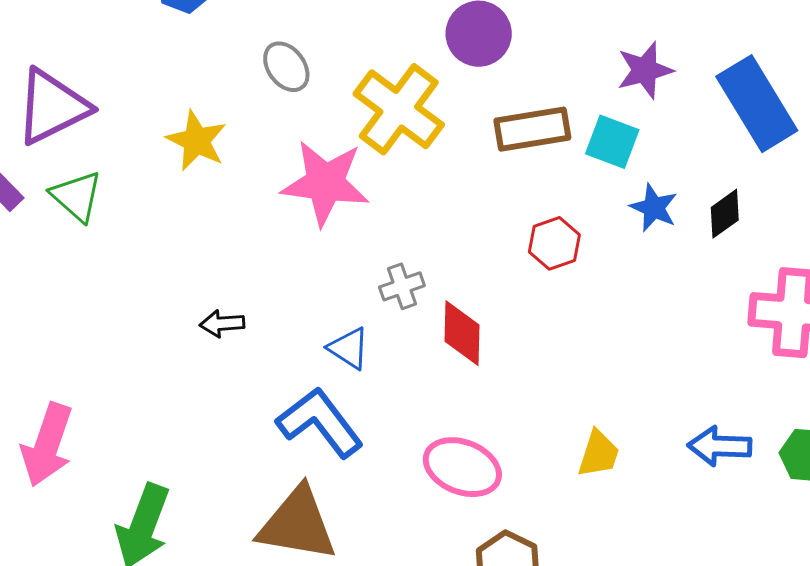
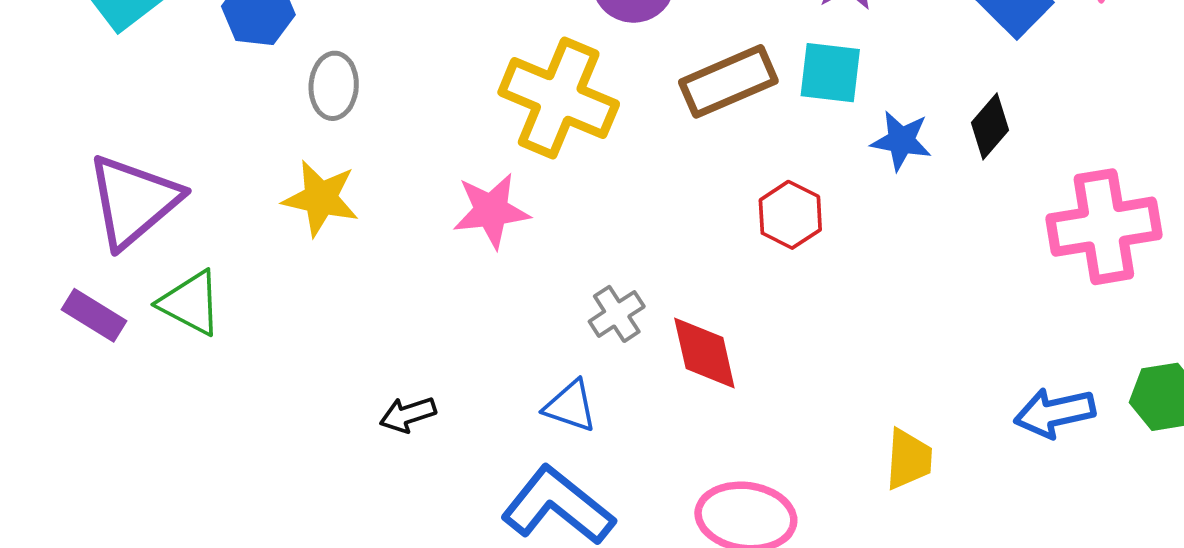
gray ellipse: (286, 67) -> (334, 86), moved, turned 54
pink star: (325, 183) -> (491, 211), size x0.7

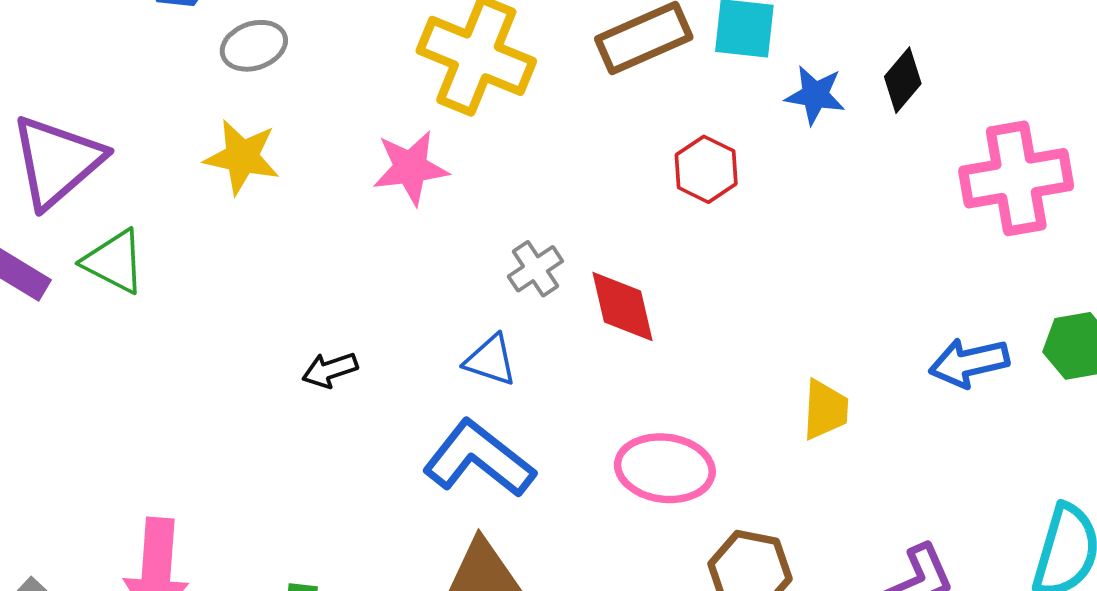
gray ellipse: (334, 86) -> (254, 46), turned 68

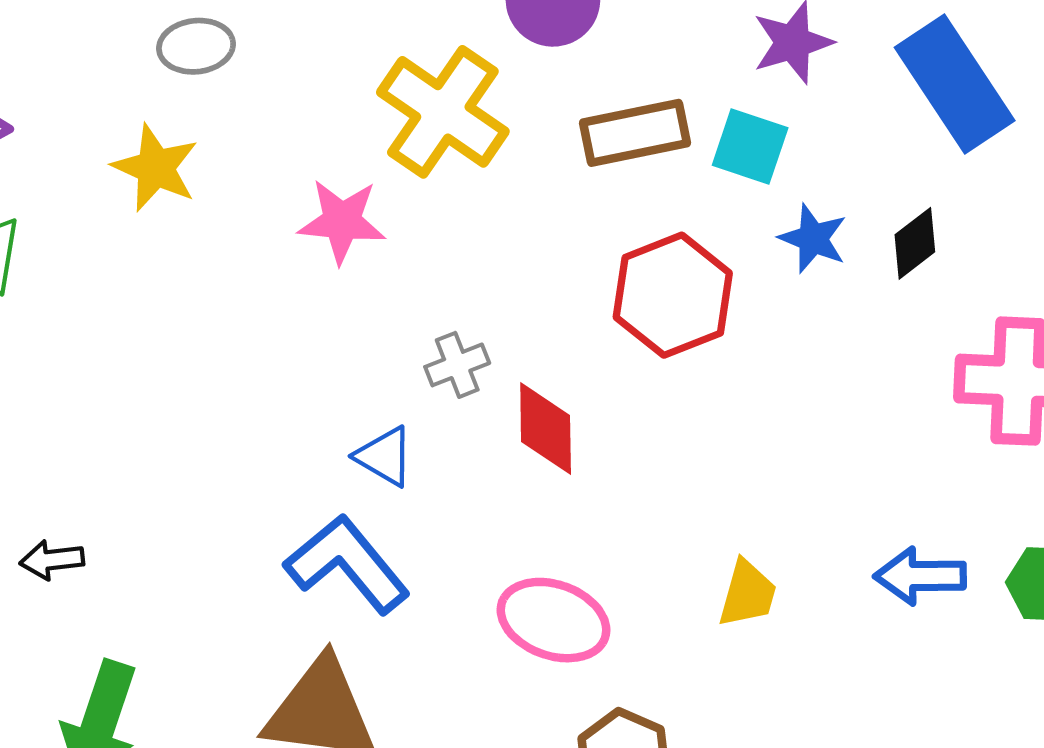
red hexagon: (706, 169) -> (673, 295), size x1.6
black arrow: (330, 370) -> (52, 560), moved

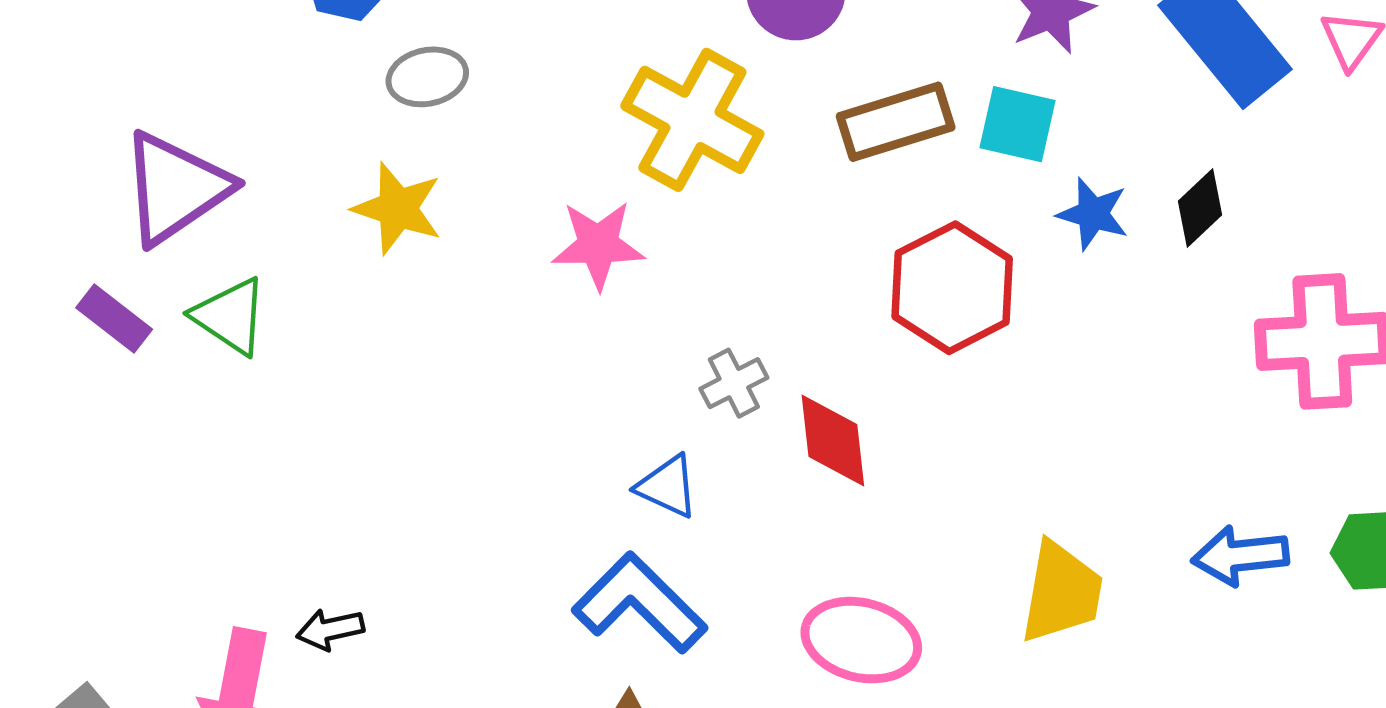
yellow trapezoid: (748, 594) -> (1061, 592), size x1.4

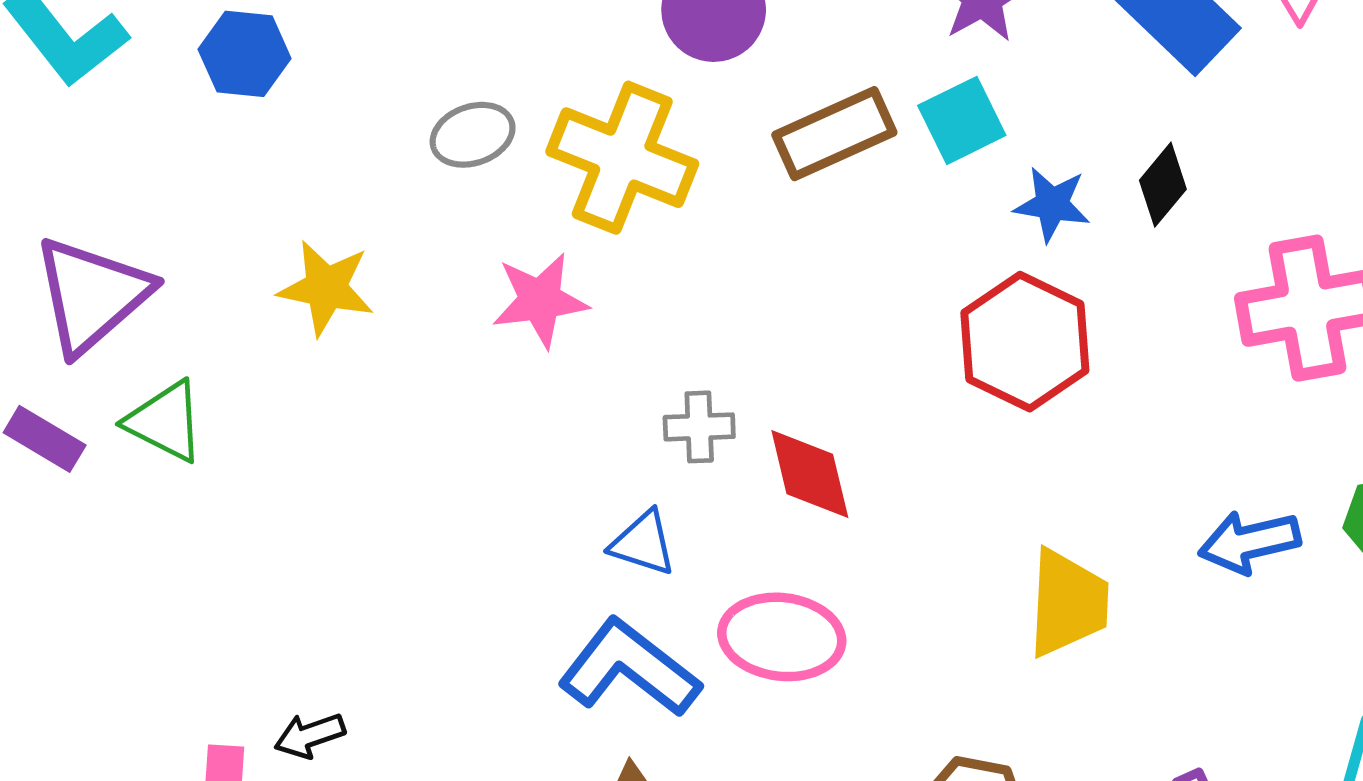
gray ellipse: (427, 77) -> (473, 135), moved
cyan square: (1017, 124) -> (962, 120), turned -32
red hexagon: (952, 288) -> (1025, 342), moved
gray cross: (734, 383) -> (699, 427), turned 32
pink ellipse: (861, 640) -> (782, 637), moved

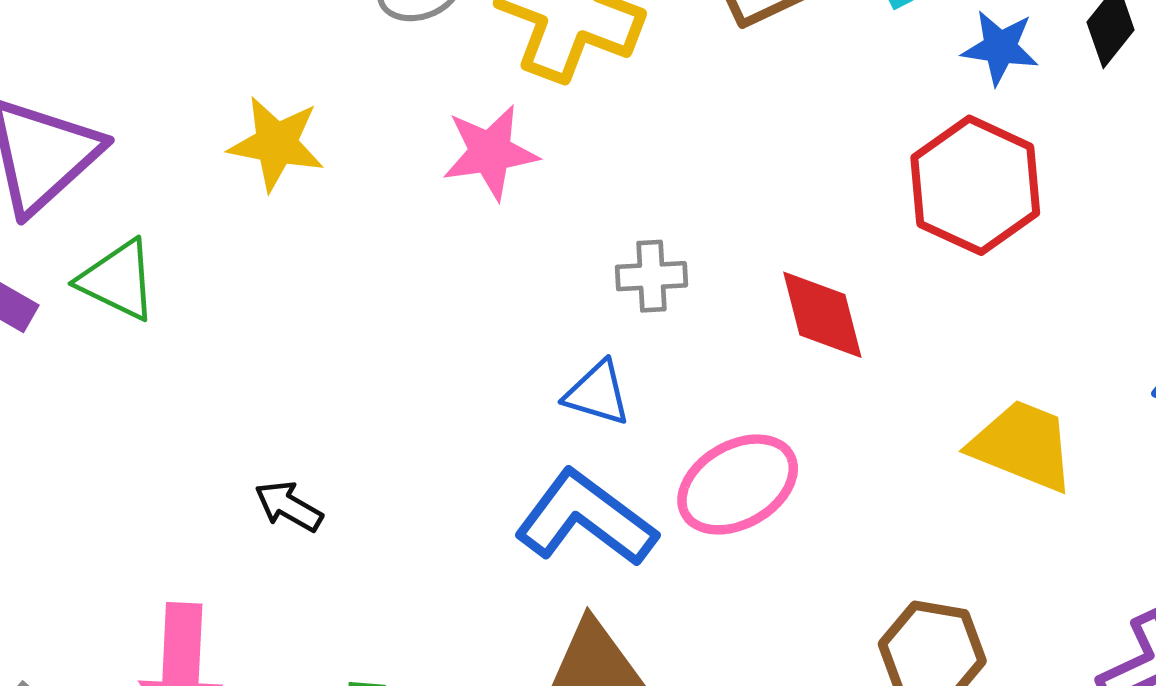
red diamond: (810, 474) -> (822, 315), moved
yellow trapezoid: (1068, 603) -> (1023, 446), turned -70
pink ellipse: (782, 637) -> (738, 484), turned -36
black arrow: (310, 735) -> (289, 506), moved, turned 50

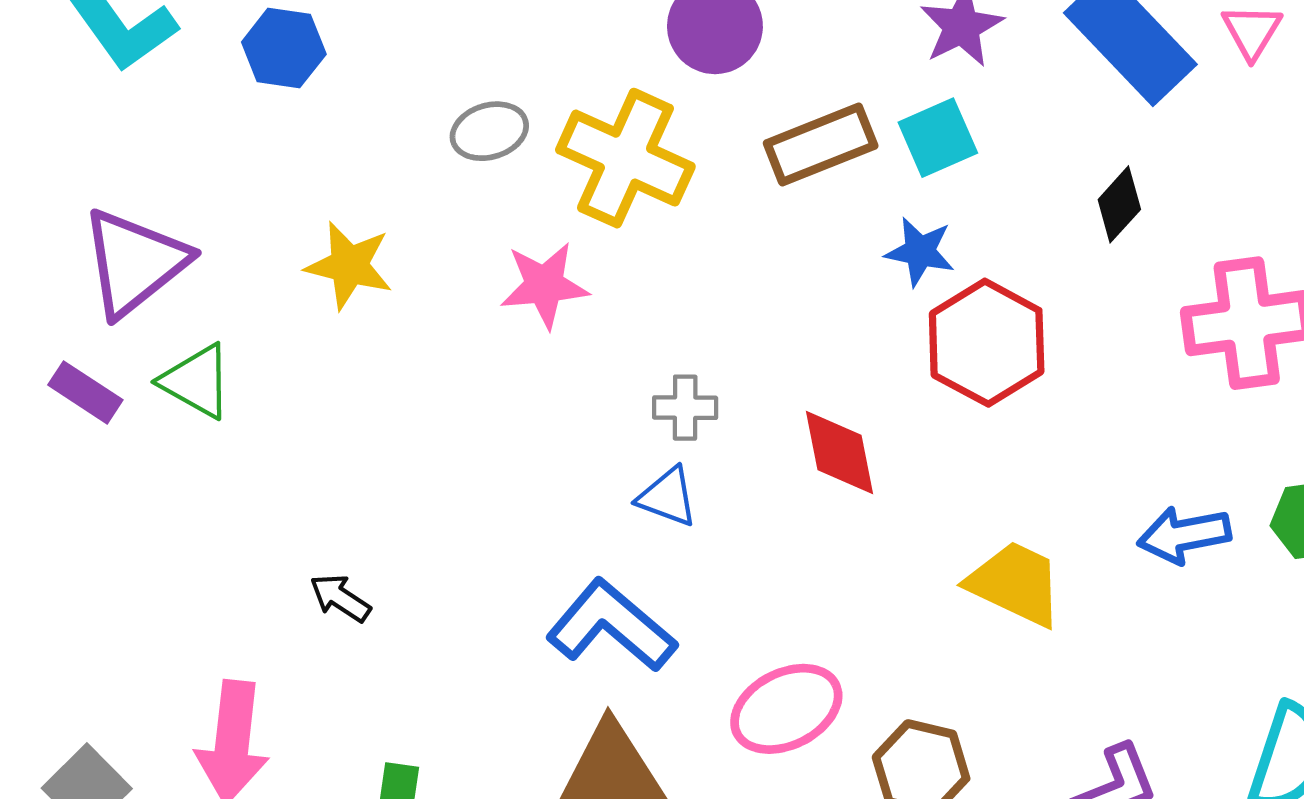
blue star: (1000, 48) -> (920, 252), moved
blue triangle: (597, 393) -> (668, 497), moved
pink ellipse: (738, 484) -> (786, 709), moved

